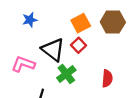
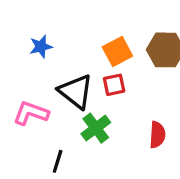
red square: (78, 45) -> (114, 85), turned 32

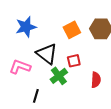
blue star: (41, 47) -> (26, 27), size x1.5
red square: (114, 85) -> (74, 61), moved

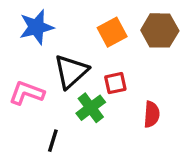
black triangle: (47, 54) -> (71, 72), turned 40

